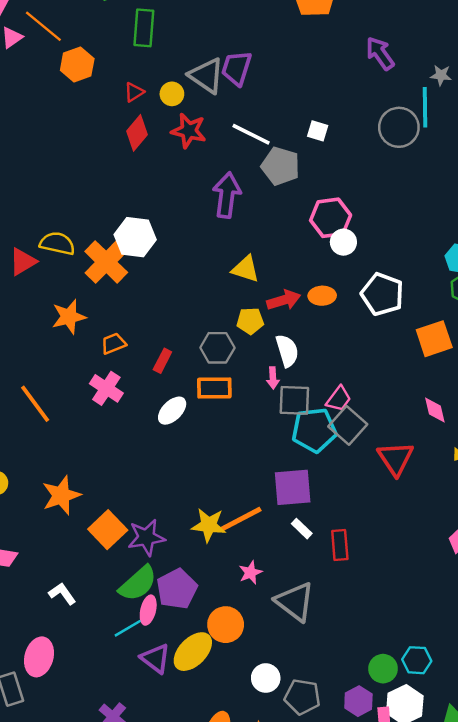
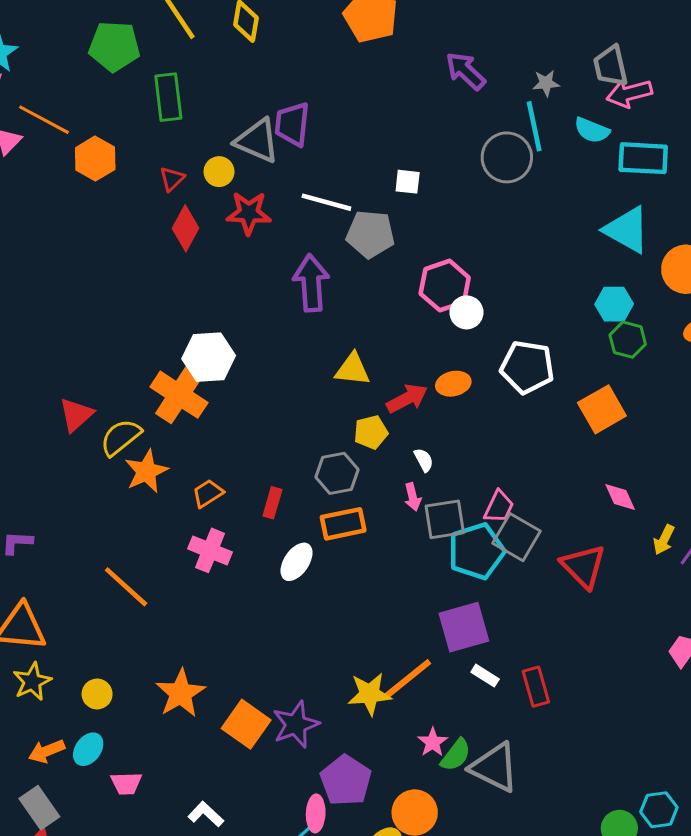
yellow semicircle: (57, 243) -> (121, 437), moved, turned -40
white semicircle: (287, 351) -> (424, 460), size x0.6
green semicircle: (138, 583) -> (456, 755), moved, size x0.7

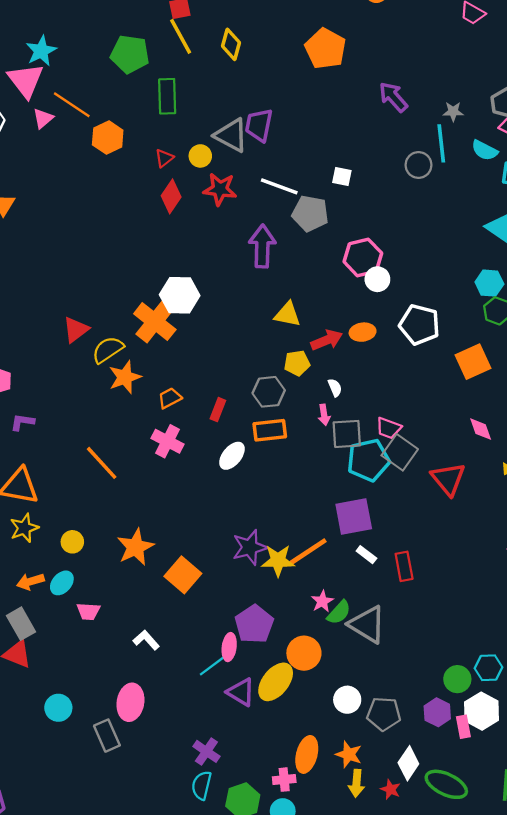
gray circle: (507, 157) -> (419, 165), size x0.7
pink trapezoid: (499, 507) -> (389, 428), turned 80
purple star: (296, 724) -> (250, 547), moved

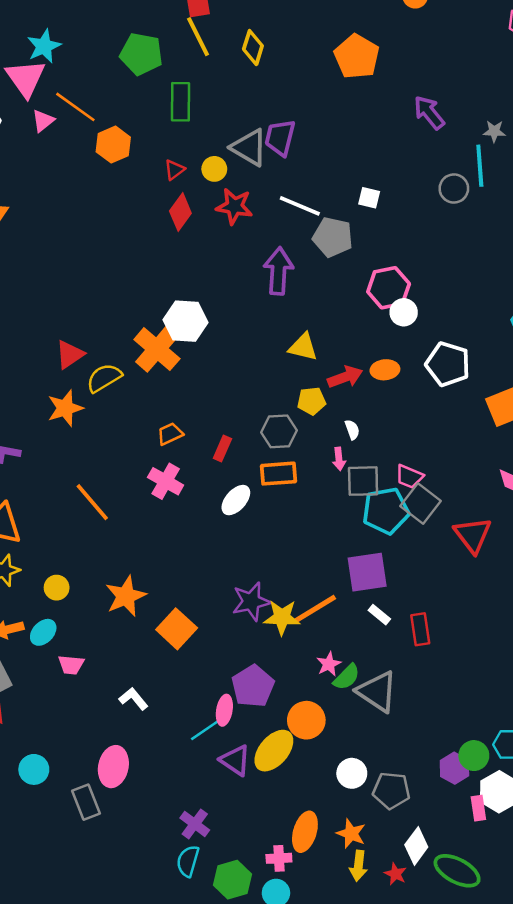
orange star: (125, 377) -> (65, 408), moved
purple hexagon: (437, 712) -> (454, 768), moved

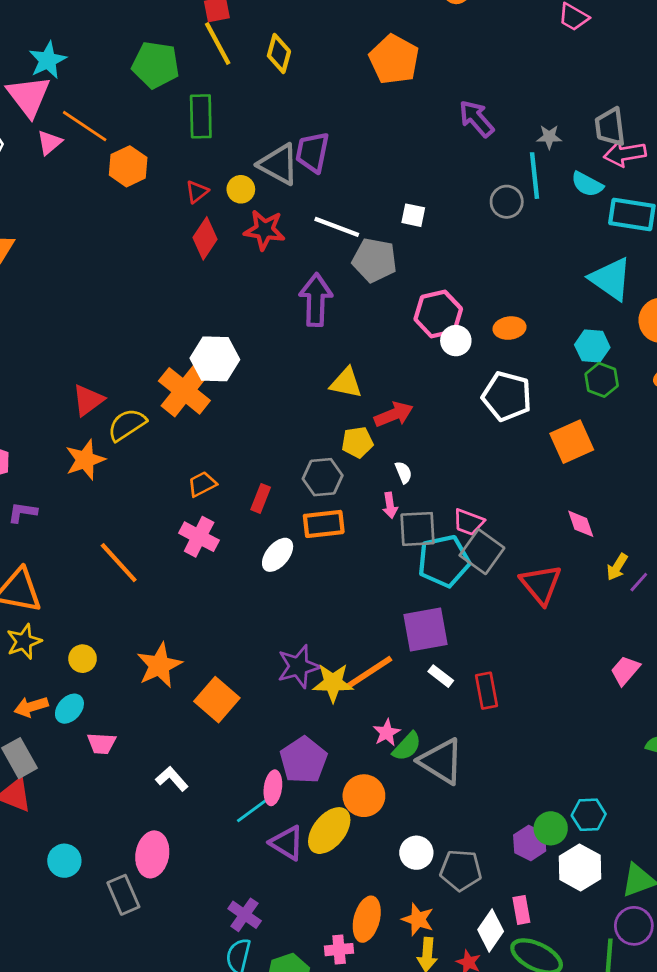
orange ellipse: (385, 370) -> (510, 328), moved
pink rectangle: (478, 808) -> (521, 910), moved

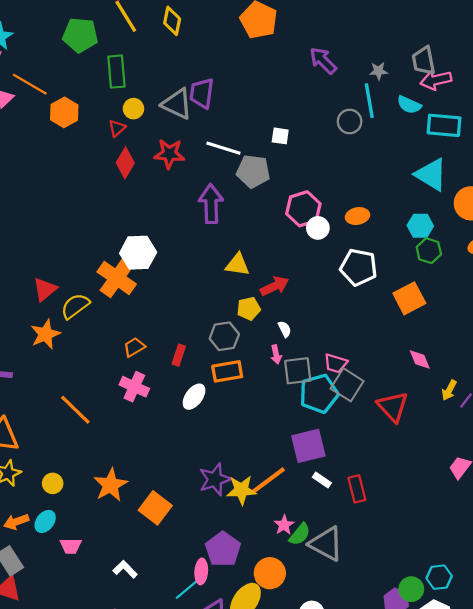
yellow circle: (241, 189) -> (133, 109), moved

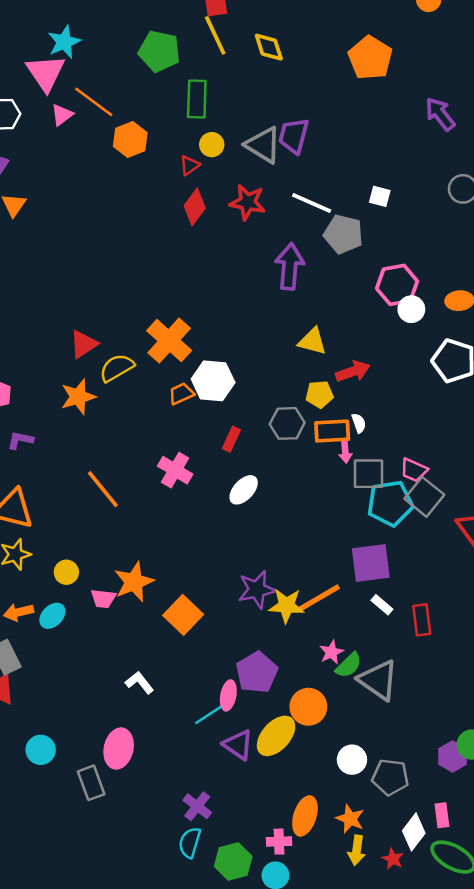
yellow diamond: (172, 21) -> (269, 47), turned -36
white hexagon: (138, 253) -> (213, 381), moved
orange trapezoid: (134, 347) -> (181, 394), moved
orange rectangle: (227, 371) -> (332, 431), moved
pink trapezoid: (71, 546) -> (103, 599), moved

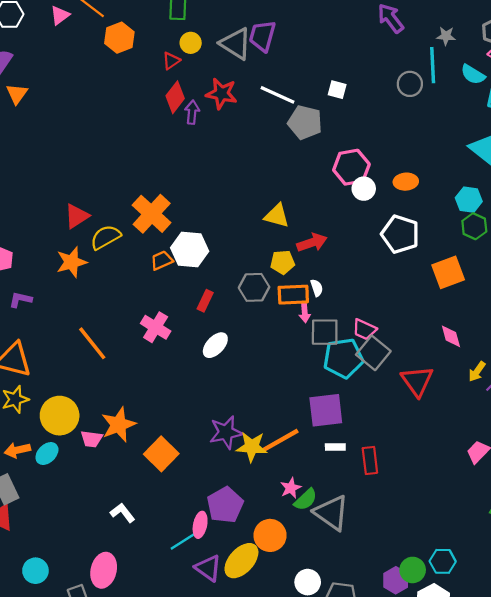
purple arrow: (290, 266) -> (192, 112), moved, size x0.6
yellow circle: (66, 572) -> (60, 416), size x1.8
white rectangle: (382, 605) -> (335, 447), turned -42

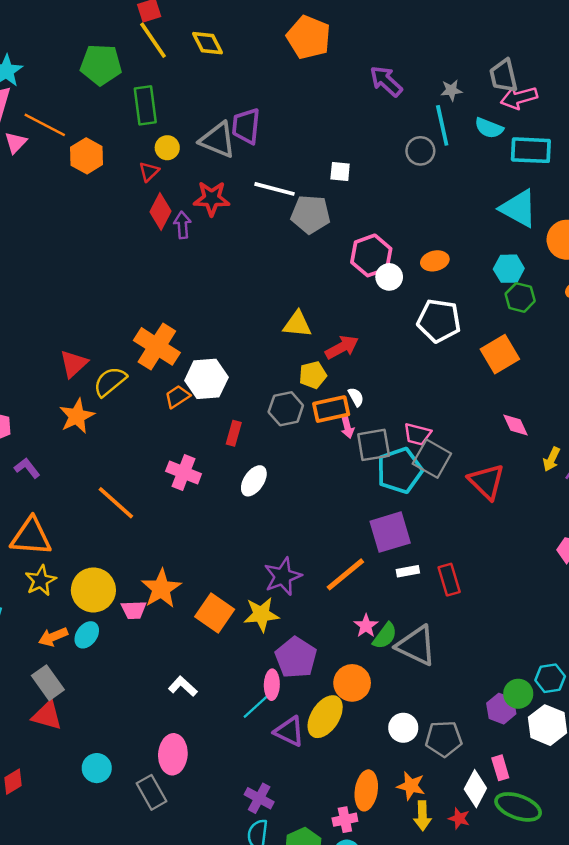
purple L-shape: (20, 300) -> (27, 468), turned 50
yellow star: (252, 447) -> (261, 614), moved

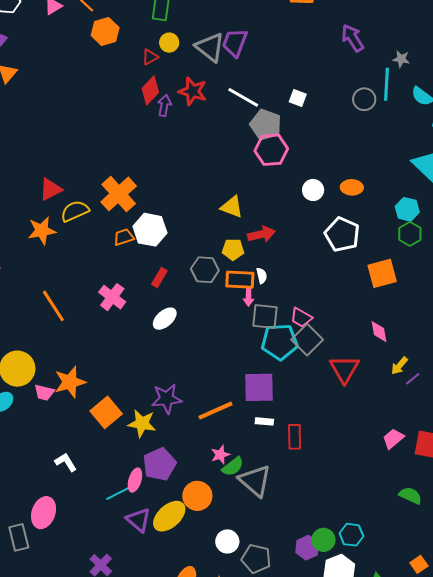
pink hexagon: (371, 255) -> (271, 150), moved

